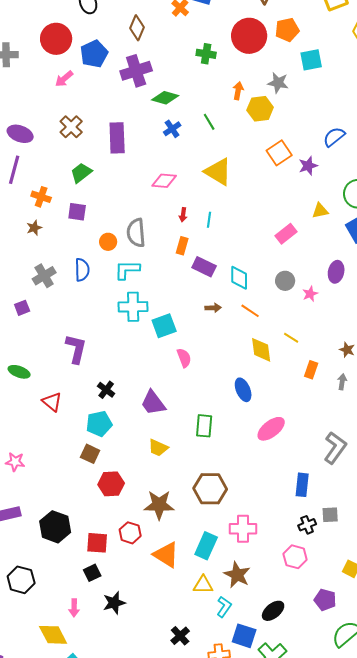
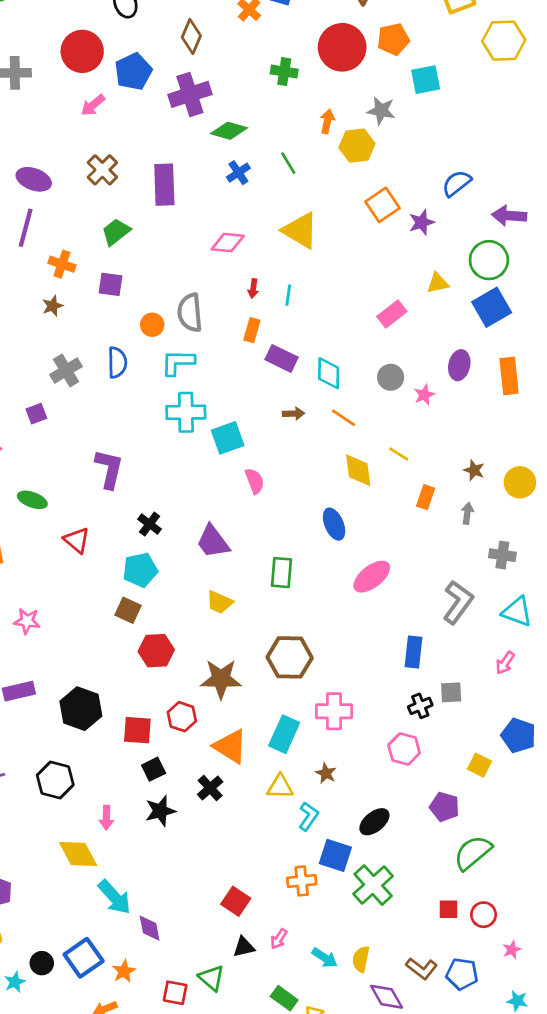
black square: (92, 573) -> (154, 769), moved
brown star: (237, 575) -> (326, 773), size x0.6
black hexagon: (21, 580) -> (55, 780), moved
black cross: (180, 636) -> (210, 788), moved

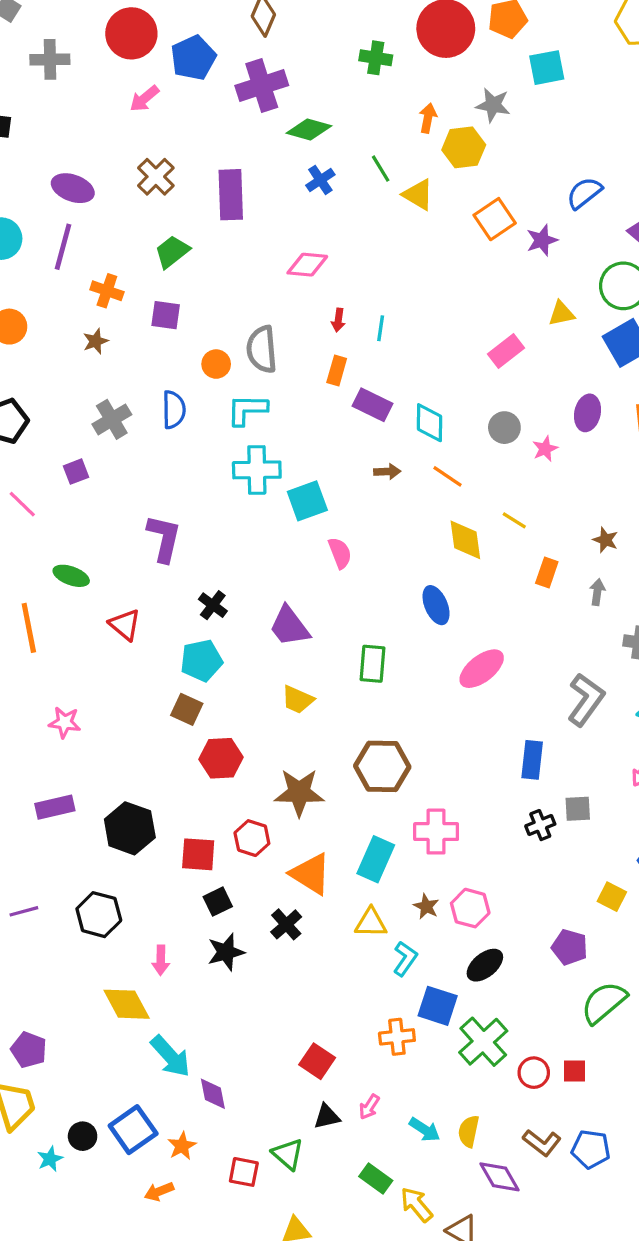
yellow triangle: (300, 230) -> (418, 195), moved, size x0.7
pink hexagon: (404, 749) -> (470, 908), moved
red circle: (484, 915) -> (534, 1073), moved

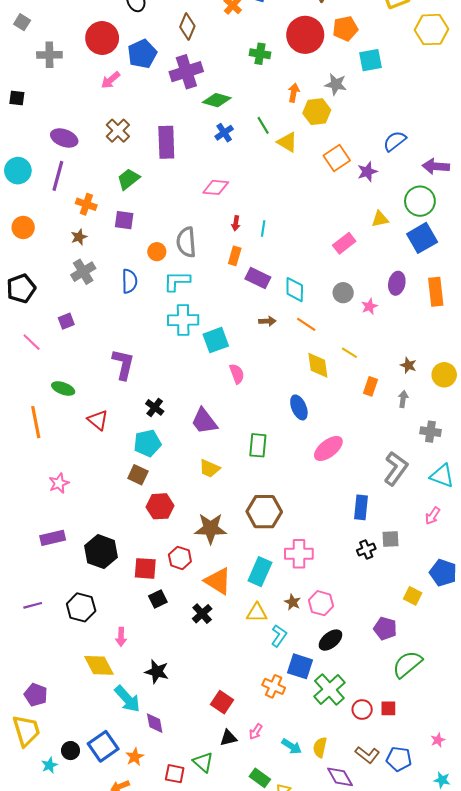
gray cross: (112, 419) -> (83, 272), moved
pink star: (65, 722) -> (59, 483), turned -30
black star: (226, 952) -> (157, 672), moved, turned 30
orange cross: (397, 1037) -> (274, 686), turned 30

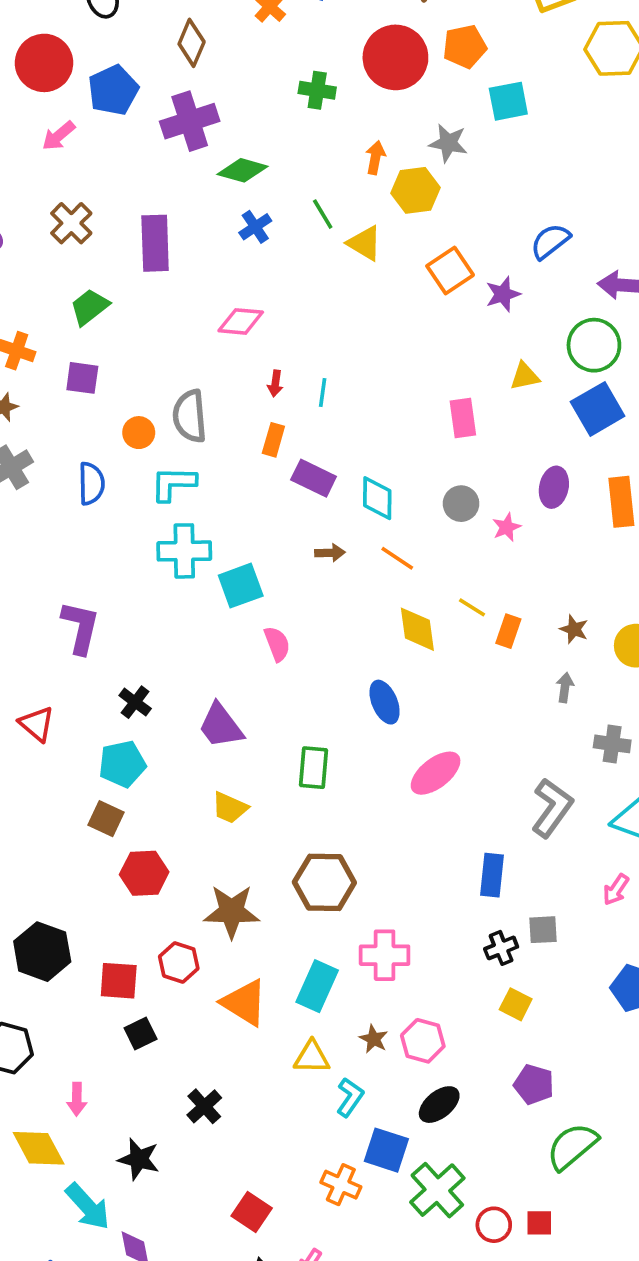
pink rectangle: (344, 243) -> (463, 418), turned -60
orange rectangle: (370, 386) -> (508, 631), moved
yellow square: (413, 596) -> (516, 1004), moved
black cross: (202, 614) -> (204, 1106), moved

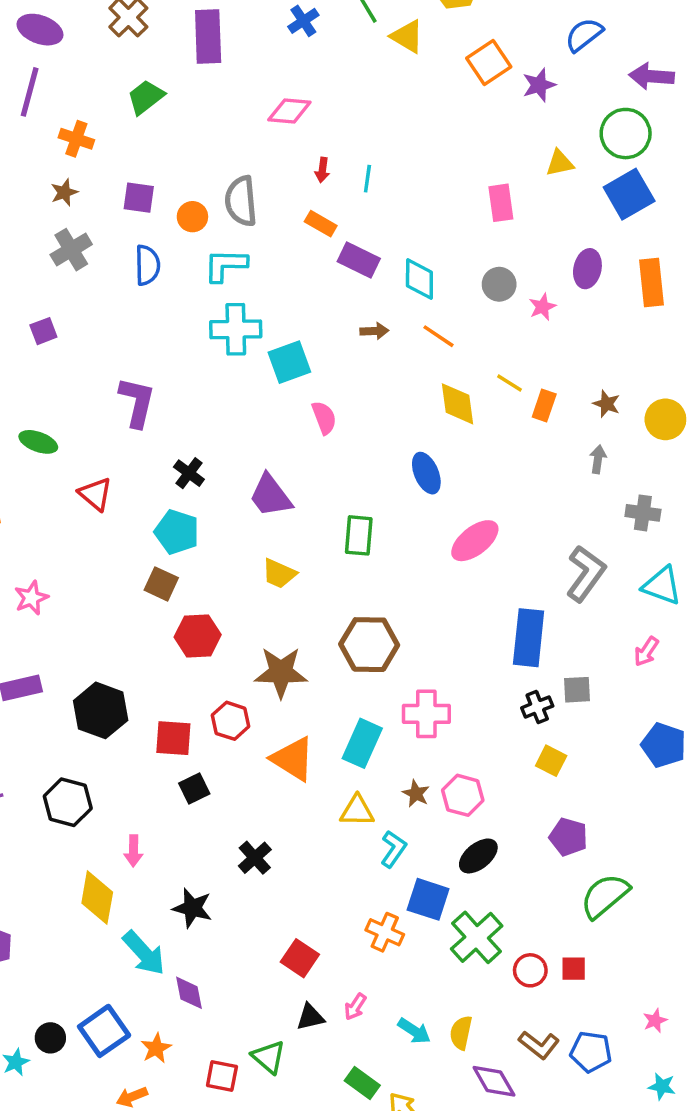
purple square: (82, 378) -> (139, 198), moved
orange rectangle: (273, 440) -> (321, 224), turned -76
cyan pentagon: (122, 764) -> (177, 532), turned 30
blue rectangle: (492, 875) -> (529, 638), size x1.4
yellow diamond: (39, 1148) -> (97, 898), turned 38

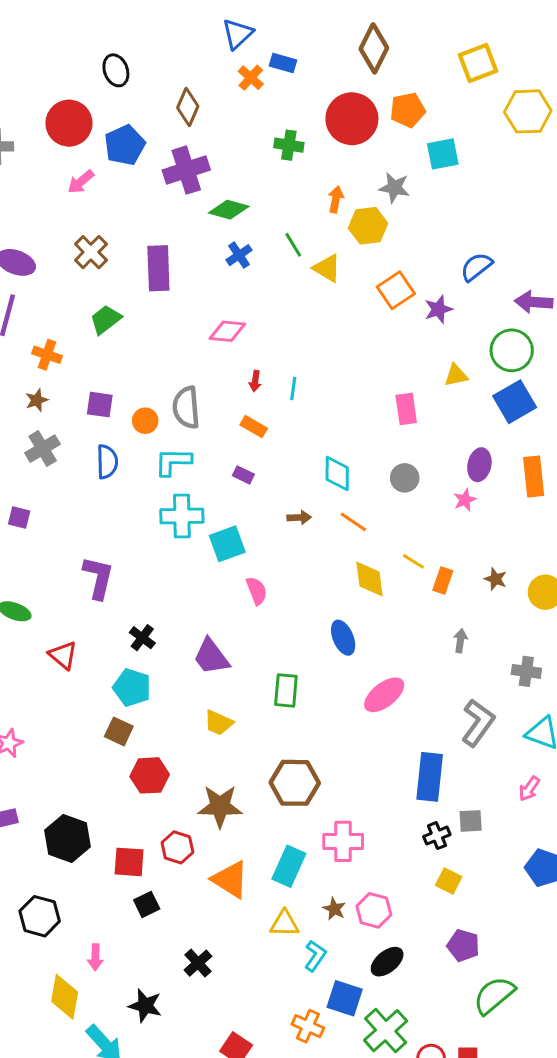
purple rectangle: (359, 260) -> (243, 475), moved, size x0.6
pink star: (542, 307) -> (465, 500), moved
purple square: (43, 331) -> (19, 517), turned 35
gray arrow: (598, 459) -> (460, 641), moved

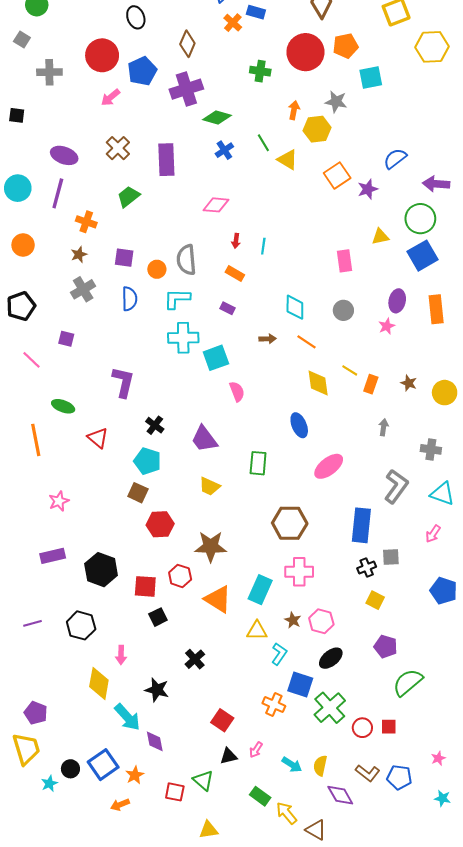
brown hexagon: (295, 783) -> (290, 523), moved

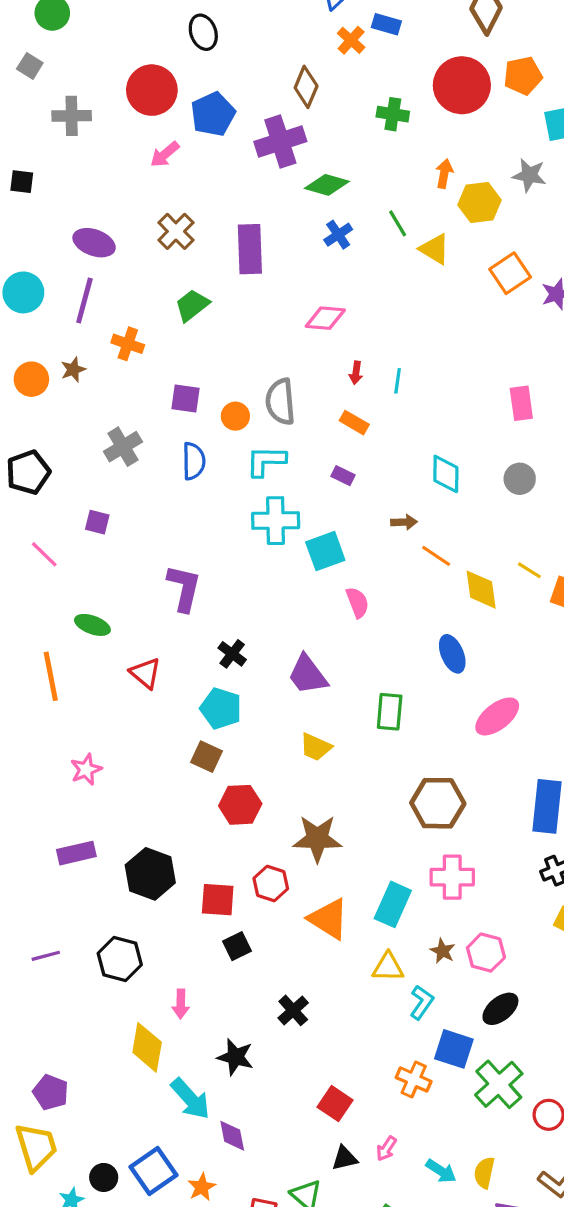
brown diamond: (187, 44) -> (306, 87), moved
gray star: (336, 102) -> (529, 175), moved
brown star: (79, 254) -> (73, 370), moved
orange line: (307, 342) -> (436, 556), moved

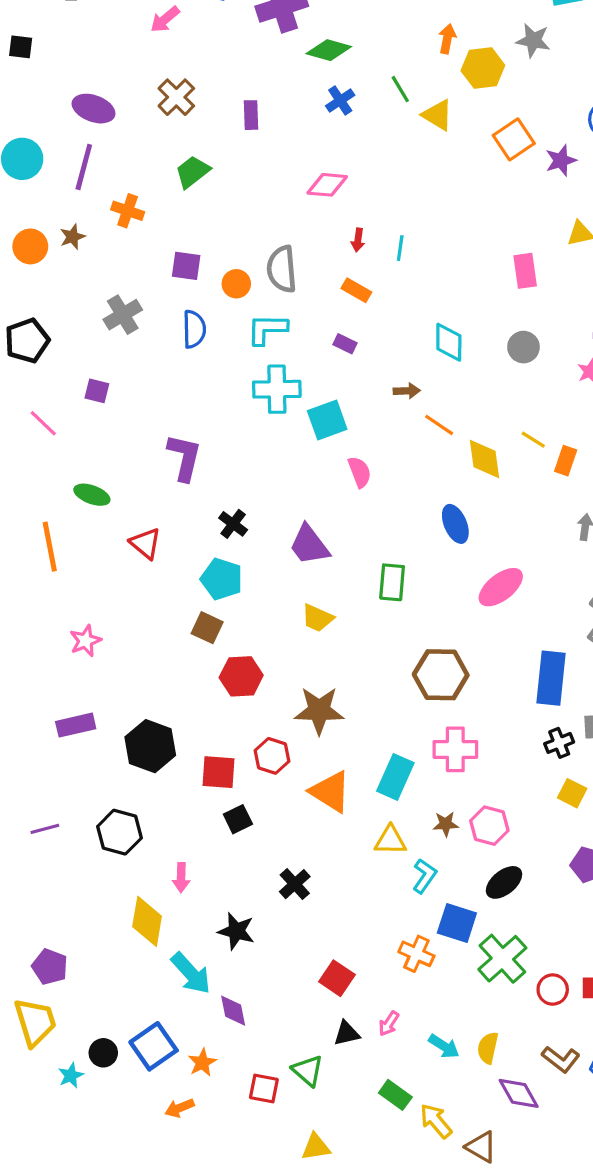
purple rectangle: (250, 249) -> (251, 115), size x0.6
brown star: (443, 951) -> (446, 824), turned -30

